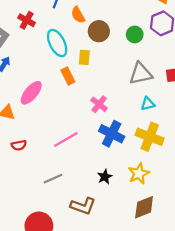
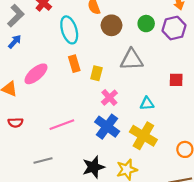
green circle: (135, 34) -> (146, 24), moved
yellow rectangle: (84, 57) -> (96, 73), moved
gray triangle: (141, 74) -> (132, 60), moved
pink cross: (99, 104) -> (109, 98), moved
black star: (105, 177) -> (93, 167), size x1.5

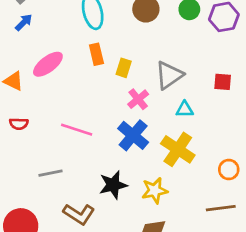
gray triangle: (132, 60) -> (169, 75), moved, turned -35
pink line: (62, 125) -> (77, 130), turned 35

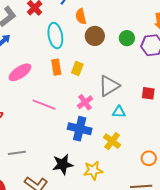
yellow rectangle: (124, 68) -> (77, 69), moved
pink line: (77, 130) -> (44, 105), moved
blue cross: (133, 135) -> (80, 129), turned -30
yellow cross: (178, 149) -> (112, 141), size x0.7

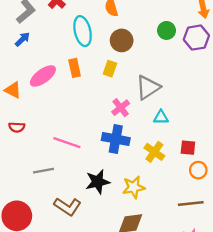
brown circle: (95, 36) -> (122, 40), moved
orange rectangle: (56, 67) -> (75, 68), moved
red square: (148, 93) -> (188, 148), moved
pink line: (44, 105) -> (67, 143), moved

